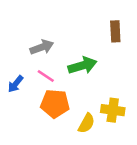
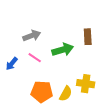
brown rectangle: (115, 31) -> (88, 37), moved
orange pentagon: (55, 104) -> (42, 92), moved

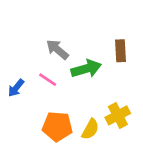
gray arrow: (32, 36) -> (57, 49), moved, turned -120
yellow cross: (86, 84) -> (118, 115), turned -36

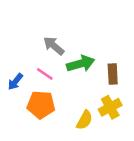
brown rectangle: (121, 51) -> (113, 74), moved
orange pentagon: (57, 126) -> (41, 105), moved

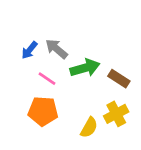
brown rectangle: (113, 74) -> (119, 79), turned -54
blue arrow: (15, 82) -> (29, 50), moved

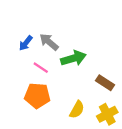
brown rectangle: (119, 79) -> (105, 83), moved
yellow cross: (116, 114) -> (107, 114), moved

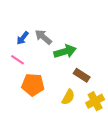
pink line: (41, 68) -> (17, 60), moved
brown rectangle: (105, 83) -> (82, 75), moved

